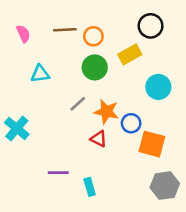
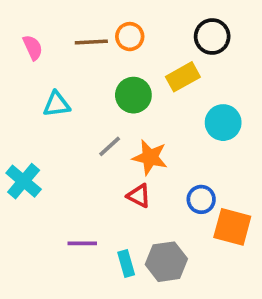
orange circle: (93, 36) -> (130, 37), moved
blue circle: (131, 123) -> (201, 199), moved
orange square: (152, 144) -> (232, 227), moved
gray hexagon: (165, 186) -> (166, 262), moved

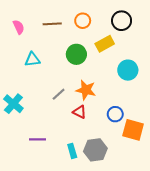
orange circle: (130, 37) -> (83, 21), moved
gray line: (110, 146) -> (59, 94), moved
purple line: (82, 243) -> (38, 139), moved

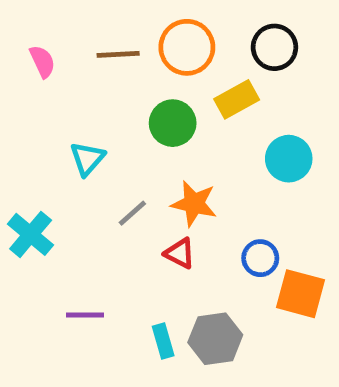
orange circle: (83, 21) -> (187, 47), size x1.5
cyan triangle: (32, 60) -> (87, 159), moved, turned -42

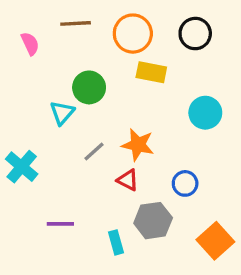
brown line: (118, 54) -> (76, 23), moved
yellow rectangle: (237, 99) -> (151, 72), moved, turned 40
green circle: (173, 123) -> (89, 87), moved
orange square: (301, 294) -> (215, 241), moved, turned 33
gray hexagon: (215, 339) -> (153, 221), moved

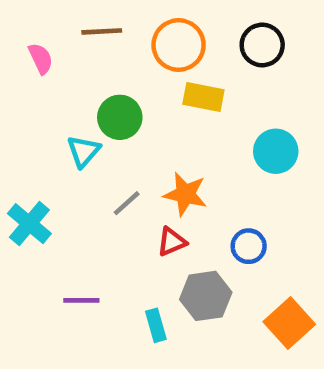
red triangle: (128, 180) -> (172, 242), turned -50

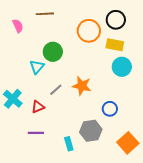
orange circle: (179, 45) -> (89, 31), moved
yellow rectangle: (203, 97) -> (115, 45), moved
red triangle: (172, 242) -> (38, 107), moved

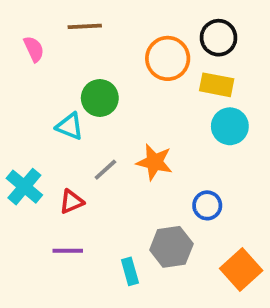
cyan triangle: (37, 67) -> (70, 126), turned -49

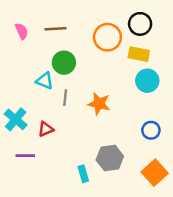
brown line: (85, 26) -> (55, 29), moved
gray line: (105, 170) -> (65, 98), moved, turned -42
blue circle: (207, 205) -> (151, 130), moved
purple line: (68, 251) -> (25, 156), moved

